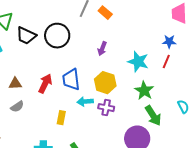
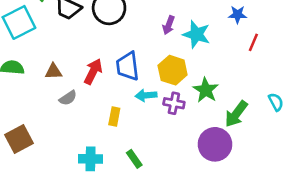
blue star: (169, 42) -> (237, 15), moved
cyan star: (138, 62) -> (196, 34), moved
green star: (144, 91) -> (206, 90), moved
gray semicircle: (17, 107) -> (68, 98), moved
green arrow: (153, 116) -> (236, 114), turned 70

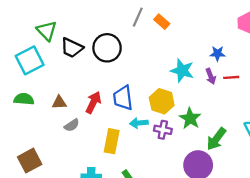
purple arrow: (169, 25) -> (211, 76), moved, turned -42
red line: (253, 42) -> (231, 77), turned 63
yellow rectangle: (114, 117) -> (112, 141), size x1.5

